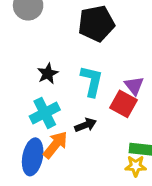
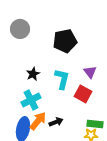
purple triangle: (134, 86) -> (90, 72), moved
black arrow: (86, 125) -> (56, 122), moved

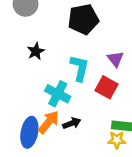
black star: (33, 74) -> (36, 51), moved
cyan cross: (31, 100) -> (58, 94), moved, turned -36

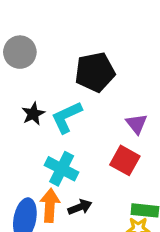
cyan L-shape: (80, 68) -> (67, 117), moved, turned -128
orange arrow: (49, 122) -> (50, 205), turned -35

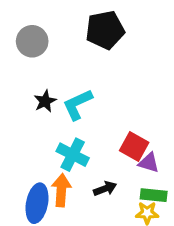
black pentagon: (95, 72) -> (105, 30), moved
purple triangle: (137, 124) -> (149, 163), moved, turned -35
black arrow: (80, 207) -> (105, 189), moved

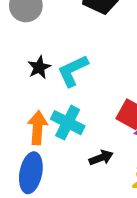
orange arrow: (61, 190) -> (38, 128), moved

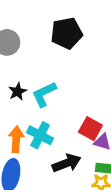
black arrow: (101, 158) -> (67, 163), size x1.5

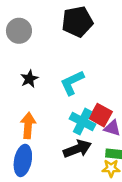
cyan L-shape: (44, 94) -> (72, 83), moved
cyan cross: (40, 135) -> (83, 122), moved

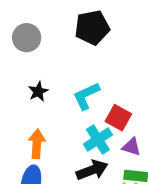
red square: (101, 115) -> (118, 118), moved
cyan cross: (83, 122) -> (98, 140), turned 30

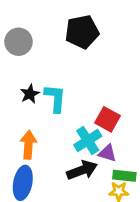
cyan L-shape: (86, 96) -> (55, 98), moved, turned 120
purple triangle: (131, 147) -> (107, 153), moved

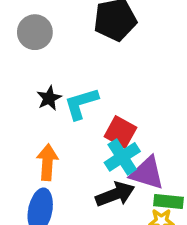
cyan L-shape: (55, 98) -> (81, 103), turned -112
red square: (107, 119) -> (120, 132), moved
purple triangle: (107, 153) -> (147, 173), size x1.5

